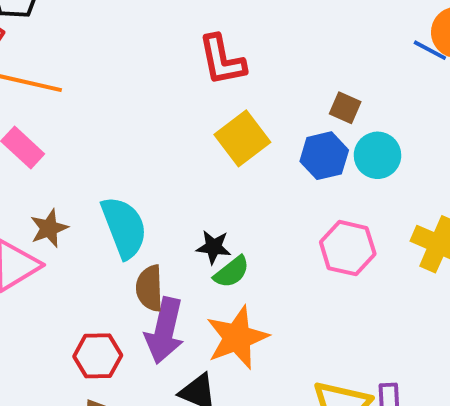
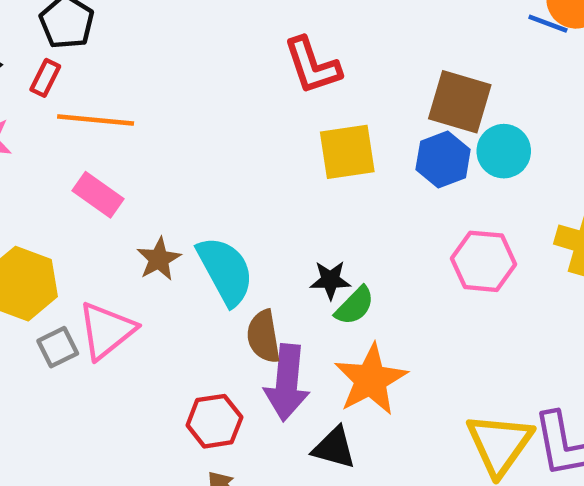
brown square: (345, 108) -> (460, 102), size x1.8
yellow square: (242, 138) -> (347, 152), turned 36
brown star: (49, 228) -> (159, 259), moved

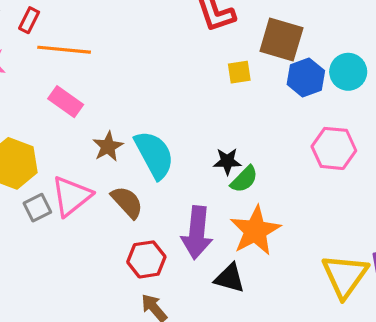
brown square: (460, 102) -> (281, 40), moved
yellow square: (347, 152) -> (239, 72), size x0.6
brown semicircle: (264, 336) -> (127, 202), moved, turned 147

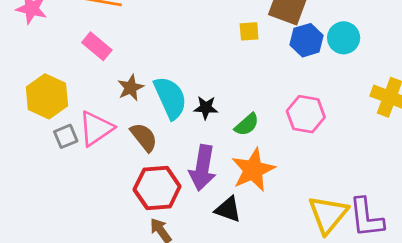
pink hexagon: (334, 148) -> (306, 114), moved
black star: (227, 161) -> (206, 108), moved
red hexagon: (146, 259) -> (157, 188), size x1.4

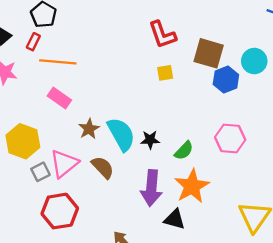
yellow square: (249, 31) -> (165, 73), moved
cyan circle: (344, 38) -> (254, 61), moved
red hexagon: (157, 188) -> (60, 211), moved

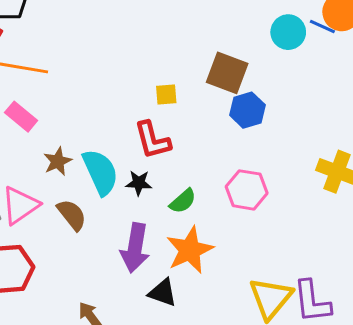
red L-shape: (162, 35) -> (152, 140), moved
cyan circle: (254, 61) -> (288, 32), moved

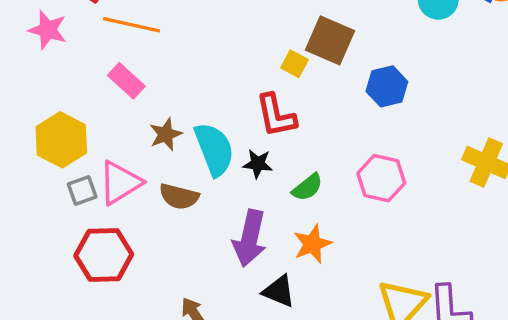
brown square: (227, 73) -> (330, 40), moved
yellow square: (166, 94) -> (294, 64), turned 30
brown semicircle: (72, 215) -> (179, 196), turned 140
orange star: (190, 250) -> (312, 244), size x0.7

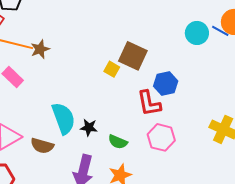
red L-shape: (276, 115) -> (149, 103), moved
brown star: (166, 134) -> (40, 49), moved
green semicircle: (307, 187) -> (118, 142), turned 60

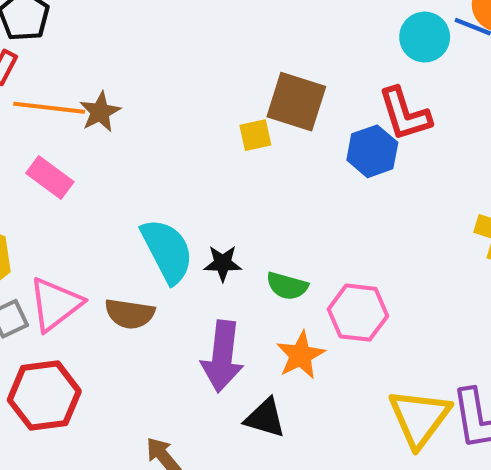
yellow square: (112, 69) -> (255, 135), turned -35
red L-shape: (149, 103) -> (405, 114), moved
pink hexagon: (161, 137) -> (358, 313), moved

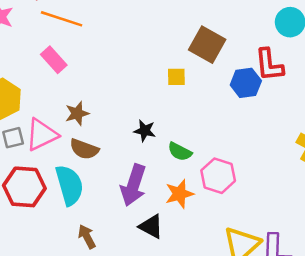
brown star: (100, 112) -> (77, 113), moved
yellow square: (255, 135) -> (176, 77), moved
cyan semicircle: (167, 251) -> (69, 185), moved

